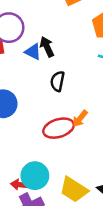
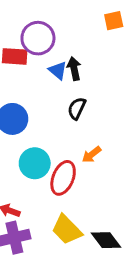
red ellipse: (59, 128) -> (63, 178), moved, turned -64
cyan circle: (35, 176) -> (35, 163), moved

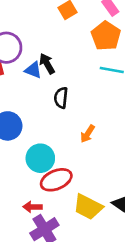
red ellipse: (63, 178) -> (56, 180), moved, turned 64

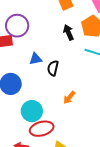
black arrow: (47, 64) -> (68, 32), moved
blue triangle: (33, 70) -> (36, 59), moved, turned -40

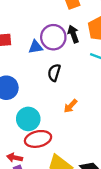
purple circle: (17, 26) -> (53, 37), moved
blue triangle: (36, 59) -> (36, 47), moved

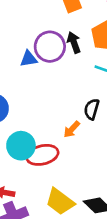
black semicircle: (54, 73) -> (92, 109), moved
red ellipse: (38, 139) -> (42, 155), moved

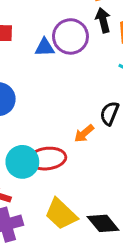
black arrow: (74, 42) -> (103, 20), moved
cyan circle: (21, 146) -> (22, 162), moved

